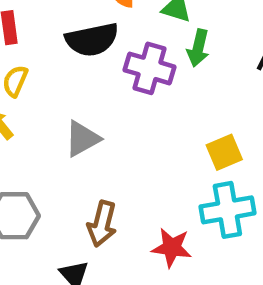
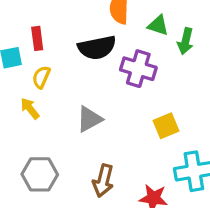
green arrow: (198, 48) -> (185, 41), moved
yellow square: (224, 152) -> (166, 126), moved

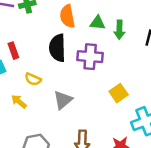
black semicircle: (97, 48) -> (57, 48), turned 112
yellow semicircle: (41, 77) -> (33, 79), moved, turned -77

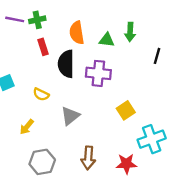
green arrow: (119, 30) -> (130, 32), moved
red rectangle: (13, 51) -> (43, 47), moved
yellow arrow: (19, 102) -> (27, 127), moved, turned -91

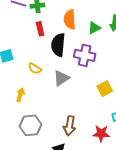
green triangle: (107, 40) -> (94, 28), turned -40
gray triangle: (70, 116) -> (61, 78), moved
yellow arrow: (27, 127) -> (20, 95), turned 152

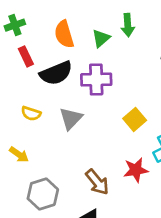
black semicircle: (58, 45) -> (56, 73), turned -105
yellow arrow: (20, 95) -> (19, 155), turned 120
brown arrow: (70, 126) -> (97, 182), turned -36
red star: (101, 133) -> (136, 170), moved

